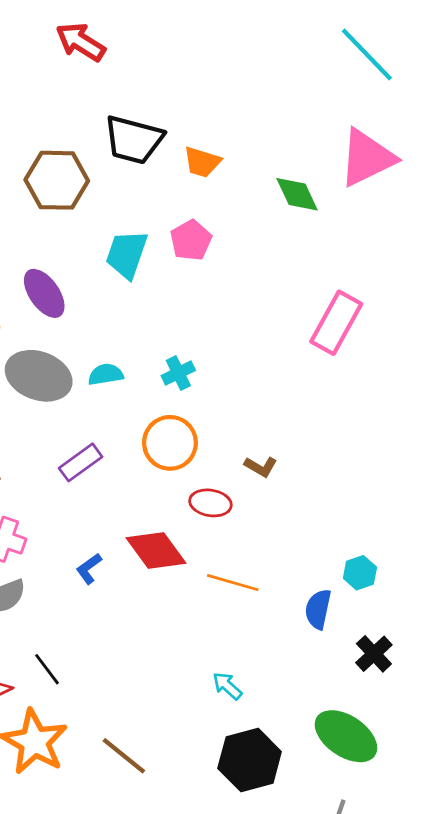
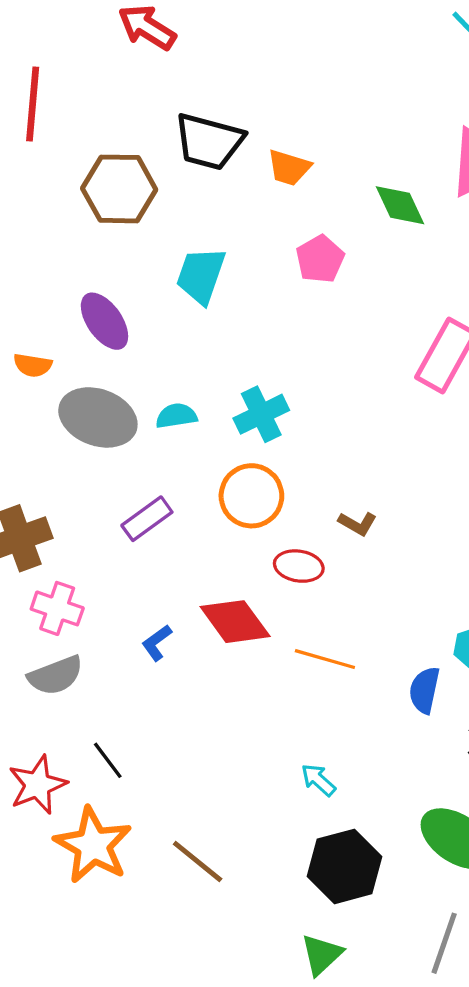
pink pentagon: (191, 240) -> (320, 259), moved
cyan cross: (178, 373) -> (261, 414), size x1.4

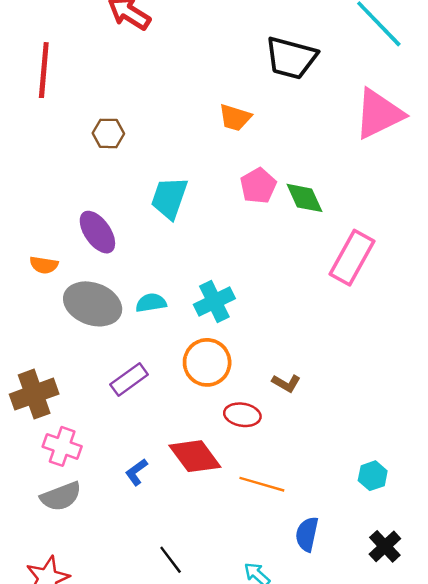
black trapezoid: (209, 142) -> (291, 58), moved
brown hexagon: (119, 189) -> (108, 133), size x0.6
green diamond: (400, 205) -> (304, 198), moved
blue semicircle: (424, 690) -> (307, 534), moved
black line: (108, 760) -> (171, 560), moved

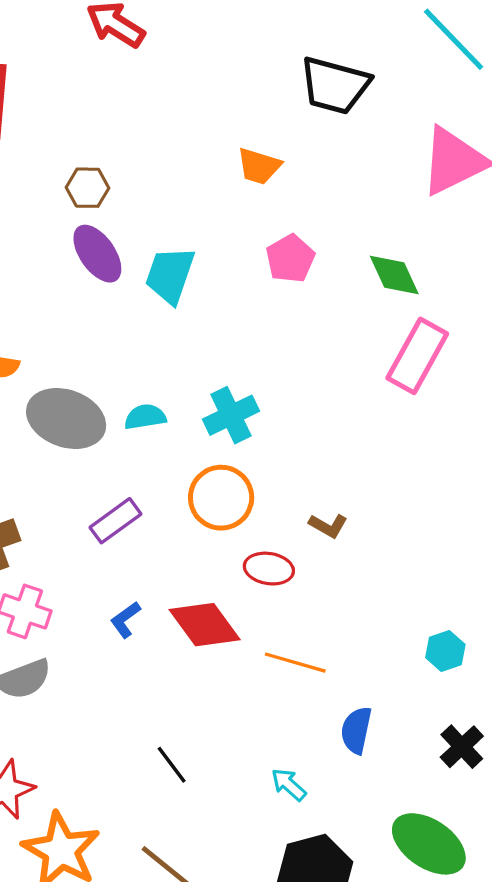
green diamond: (304, 198) -> (394, 275), moved
purple ellipse: (97, 232) -> (97, 254), moved
blue L-shape: (136, 472) -> (125, 620), moved

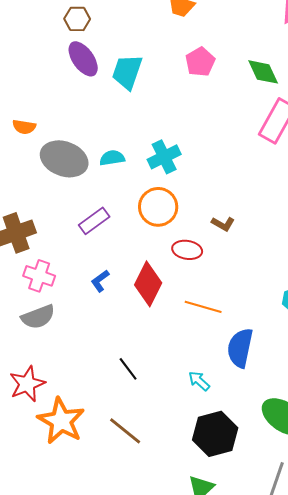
red diamond: (205, 625) -> (148, 284), turned 63
blue semicircle: (356, 730) -> (240, 348), size x1.4

